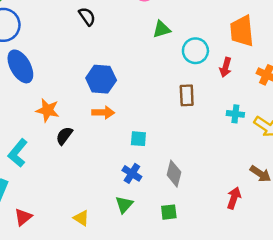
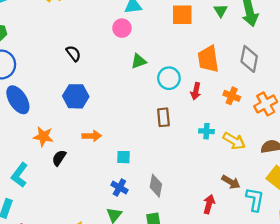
blue hexagon: (101, 79) -> (76, 96), moved

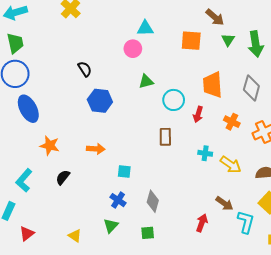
blue hexagon: (76, 96) -> (100, 101), moved
black semicircle: (59, 158) -> (63, 177), moved

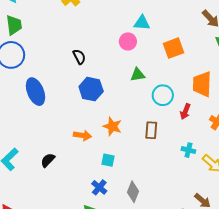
orange square: (191, 41) -> (174, 48), moved, turned -30
blue ellipse: (28, 109) -> (35, 92), moved
orange star: (50, 146) -> (112, 126), moved

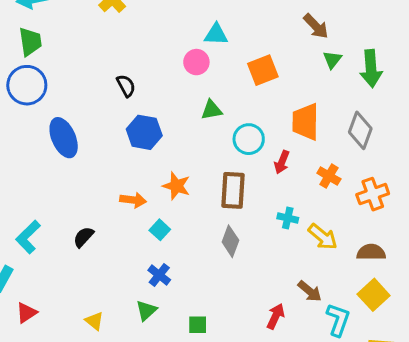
brown rectangle: (151, 130) -> (233, 190), size x1.4
cyan square: (108, 160) -> (160, 230), moved, turned 32
gray diamond: (133, 192) -> (230, 241), moved

